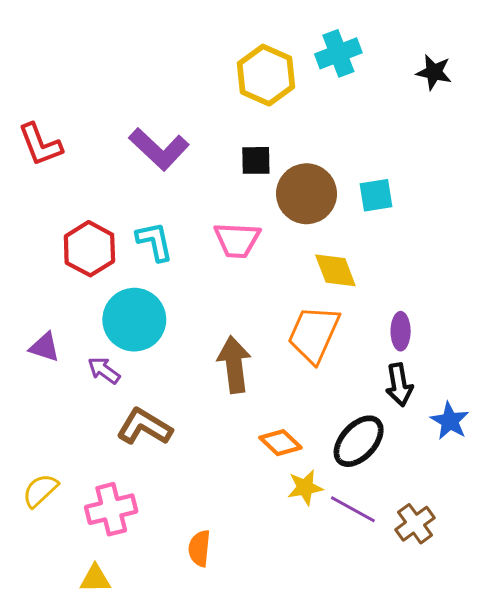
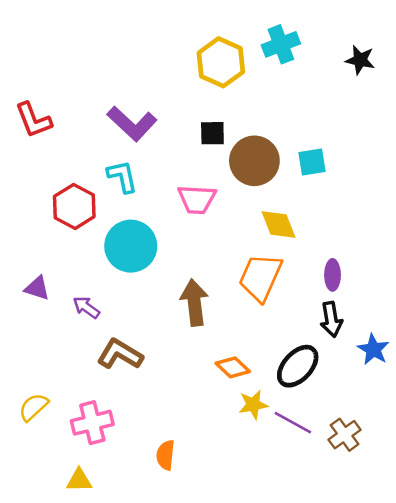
cyan L-shape: (155, 241) -> (122, 176), moved
cyan circle: (134, 320) -> (131, 246), moved

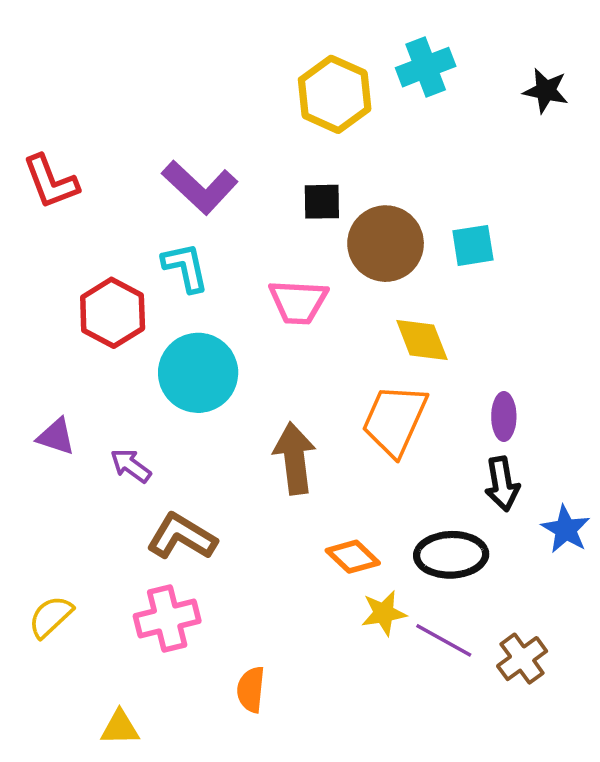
black ellipse: (298, 366) -> (451, 555), turned 45
pink cross: (92, 423) -> (167, 619), moved

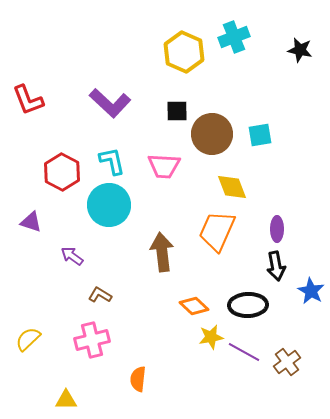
cyan L-shape: (185, 267) -> (112, 161), moved
purple triangle: (56, 437) -> (31, 222), moved
brown L-shape: (182, 537) -> (100, 295), size x0.6

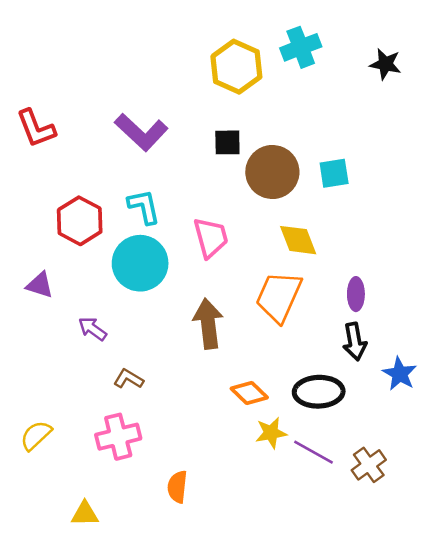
pink trapezoid: (164, 166) -> (211, 238), moved, turned -108

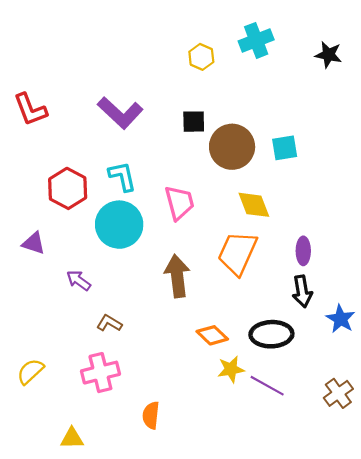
yellow hexagon: (236, 67) -> (201, 57), size x0.6
brown cross: (369, 465) -> (338, 393), moved

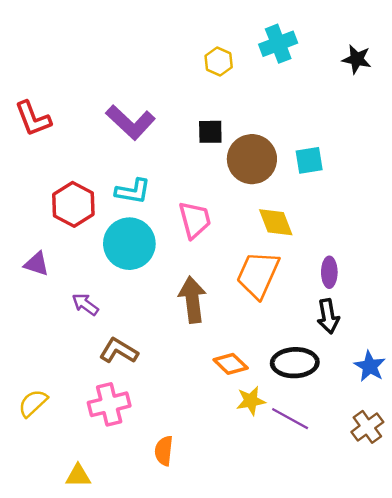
cyan L-shape: (122, 176) -> (133, 191), turned 112
blue star: (341, 319) -> (370, 366), moved
brown L-shape: (109, 323) -> (119, 351), size x1.4

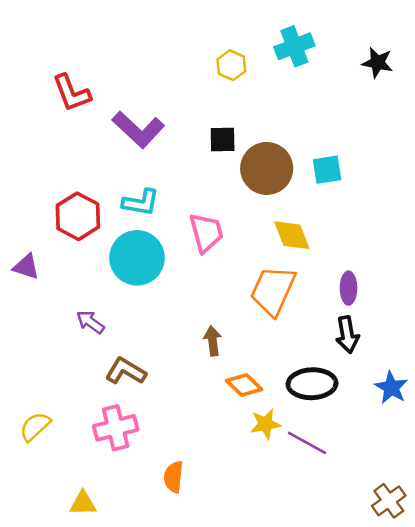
red L-shape: (33, 119) -> (72, 93), moved
purple triangle: (36, 264) -> (26, 267), moved
brown arrow: (192, 300) -> (213, 341), moved, size x0.6
brown cross: (367, 427) -> (389, 501), moved

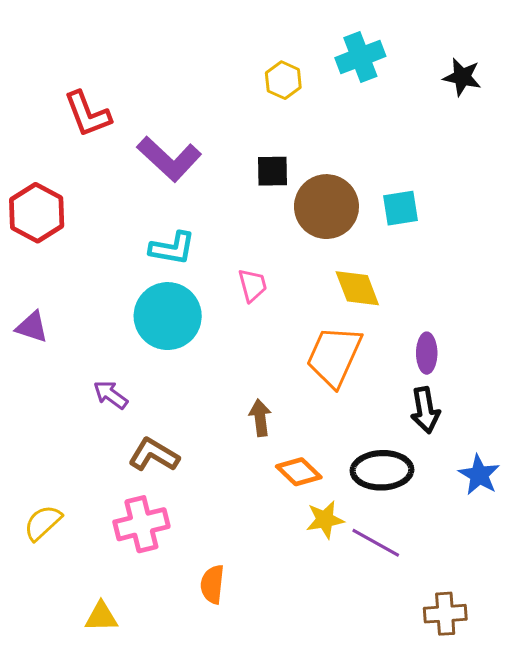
red hexagon: (78, 216) -> (37, 213), moved
pink trapezoid: (206, 233) -> (252, 285), size x0.7
brown cross: (389, 501) -> (445, 614), moved, turned 32

